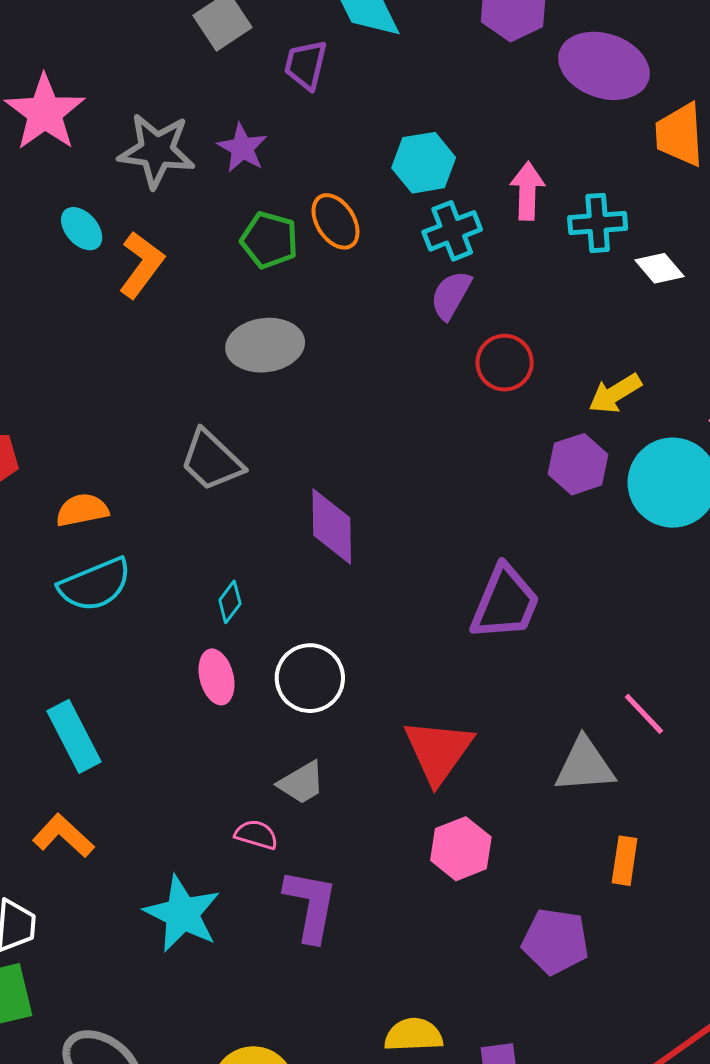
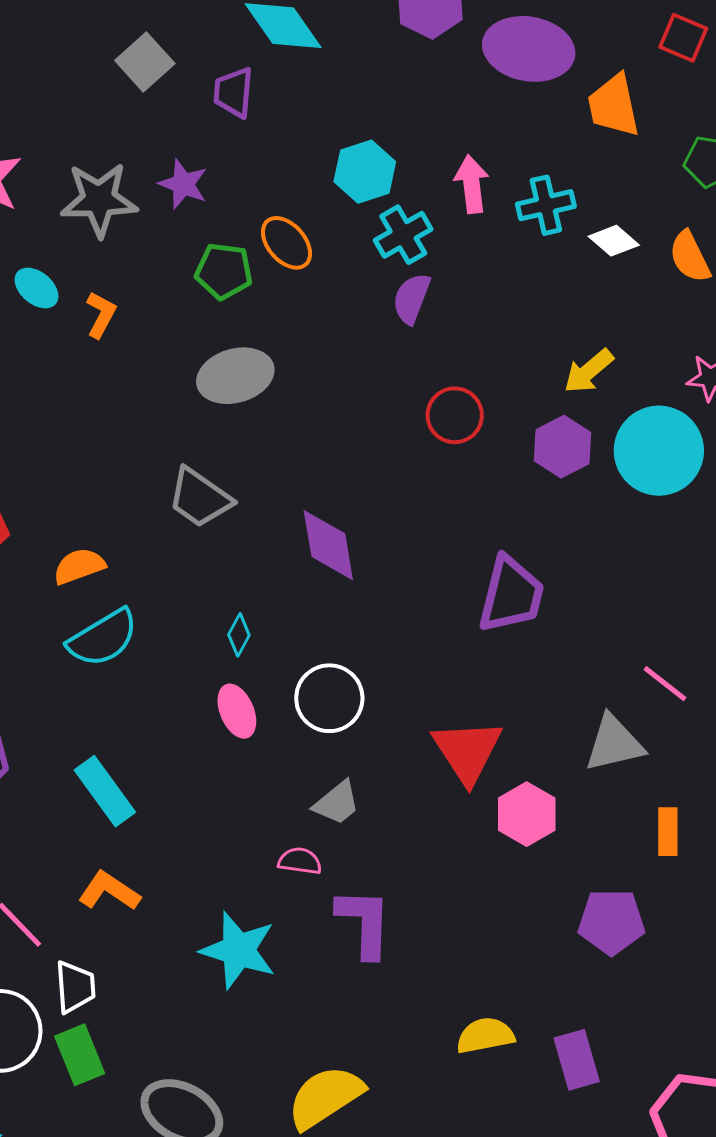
orange L-shape: (141, 265) -> (101, 315), size x0.7
red circle: (505, 363) -> (455, 415), moved
pink hexagon: (461, 849) -> (527, 814), moved

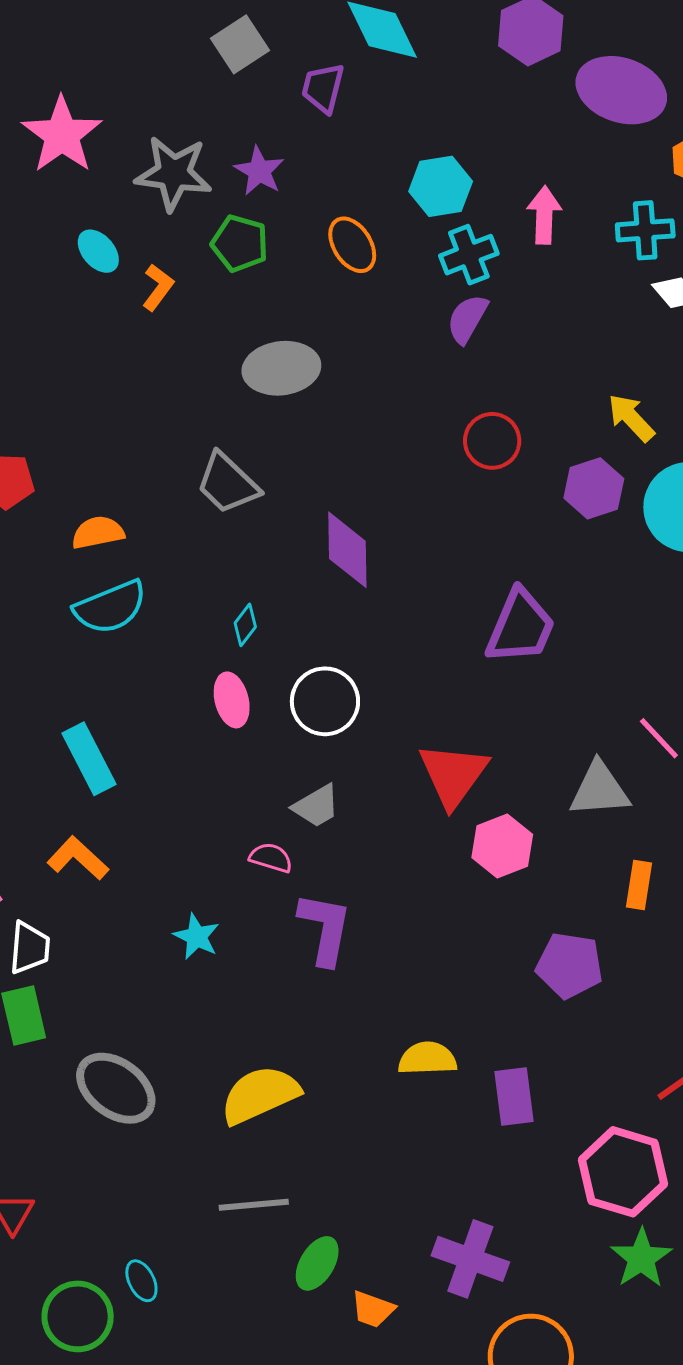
cyan cross: (546, 205) -> (645, 230), moved
green pentagon: (224, 271) -> (240, 243), moved
yellow arrow: (589, 371) -> (631, 418), turned 78
cyan star: (238, 950) -> (197, 937), size x0.6

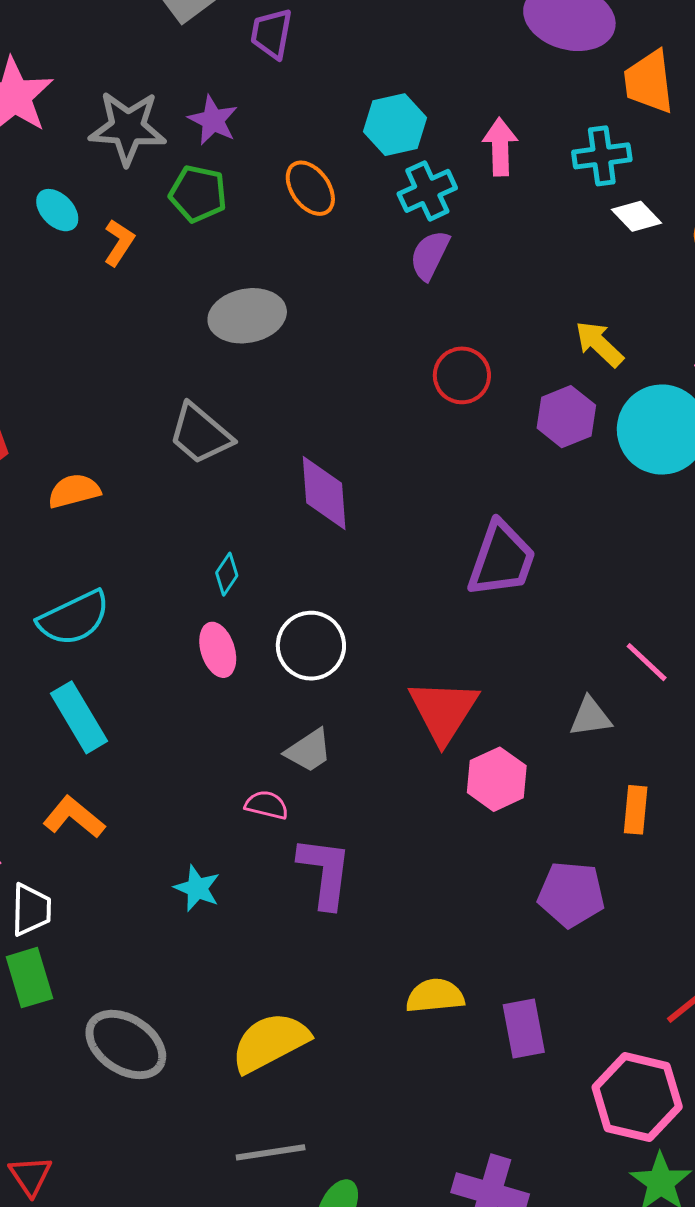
cyan semicircle: (110, 607) -> (74, 618), moved
gray triangle: (599, 790) -> (590, 717), size x0.7

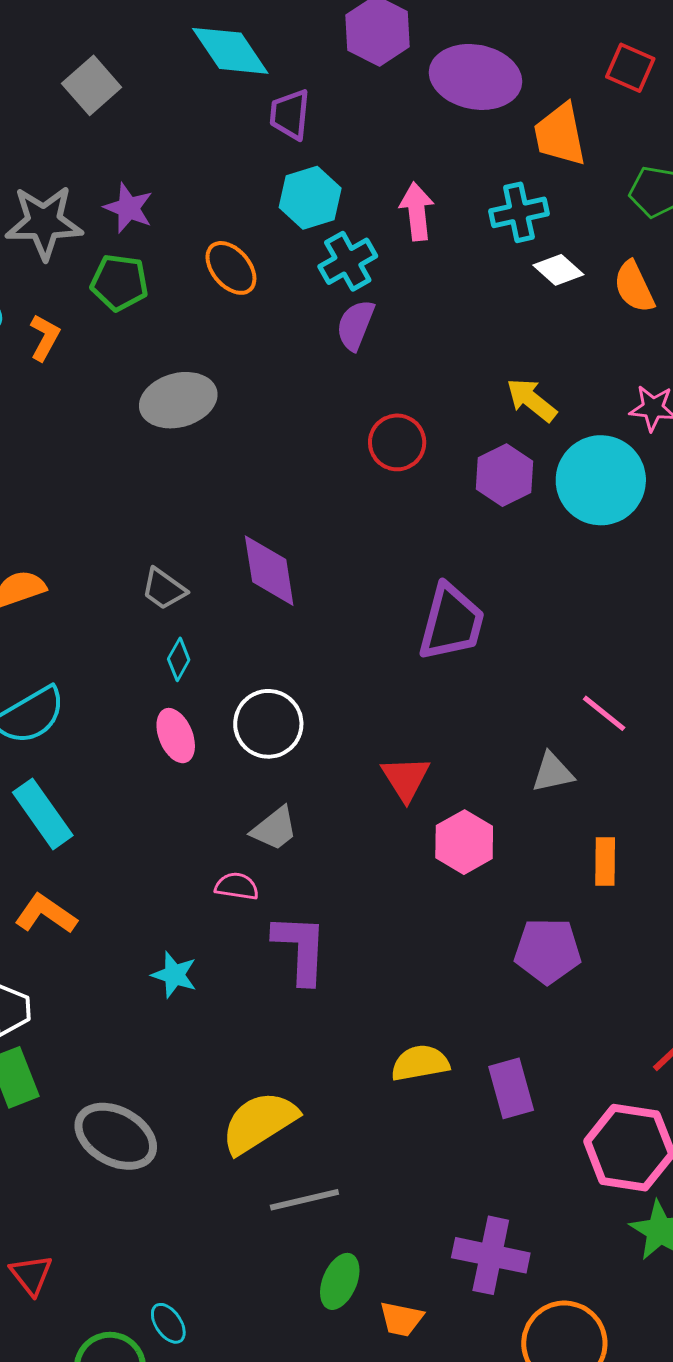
purple trapezoid: (272, 34) -> (290, 114), moved
gray trapezoid: (200, 434) -> (164, 589), moved, size x0.7
red triangle: (443, 711) -> (406, 778), size x0.7
gray line: (271, 1152) -> (304, 1200), moved

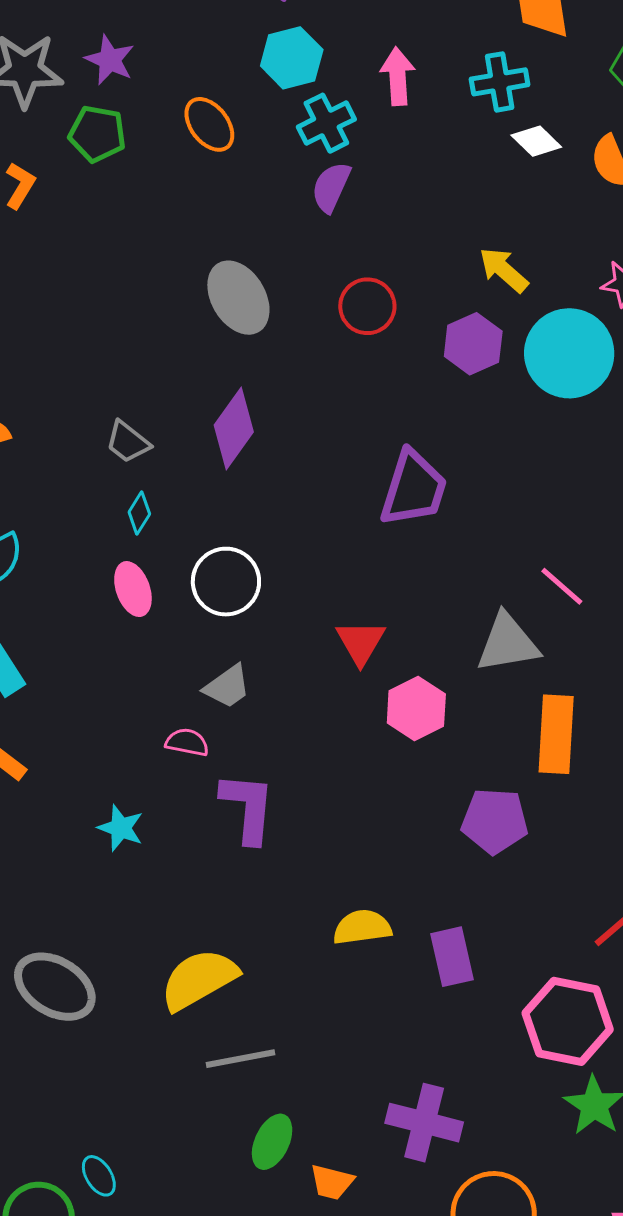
gray ellipse: (178, 400) -> (238, 298), moved, turned 72
purple diamond: (269, 571) -> (234, 429), turned 42
gray triangle: (552, 772) -> (508, 643), size x1.5
orange rectangle: (605, 861) -> (556, 734), size x1.6

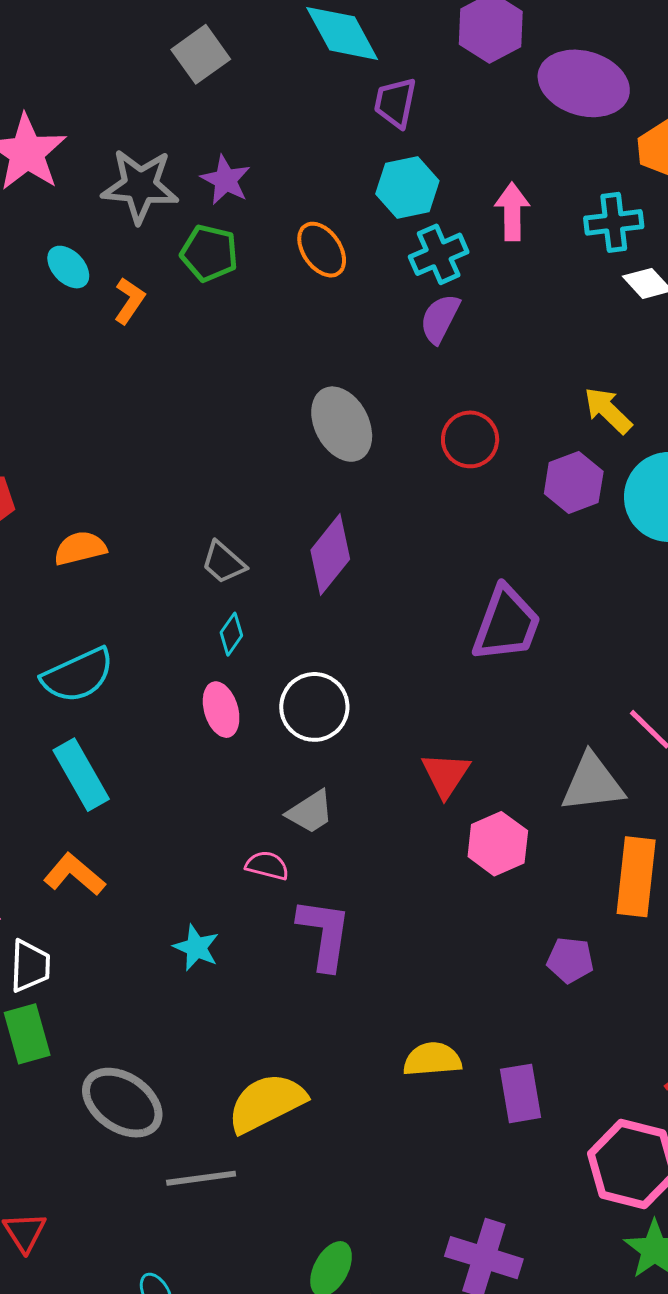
purple pentagon: (495, 821) -> (570, 960), size x0.7
gray line: (240, 1059) -> (201, 1178), moved

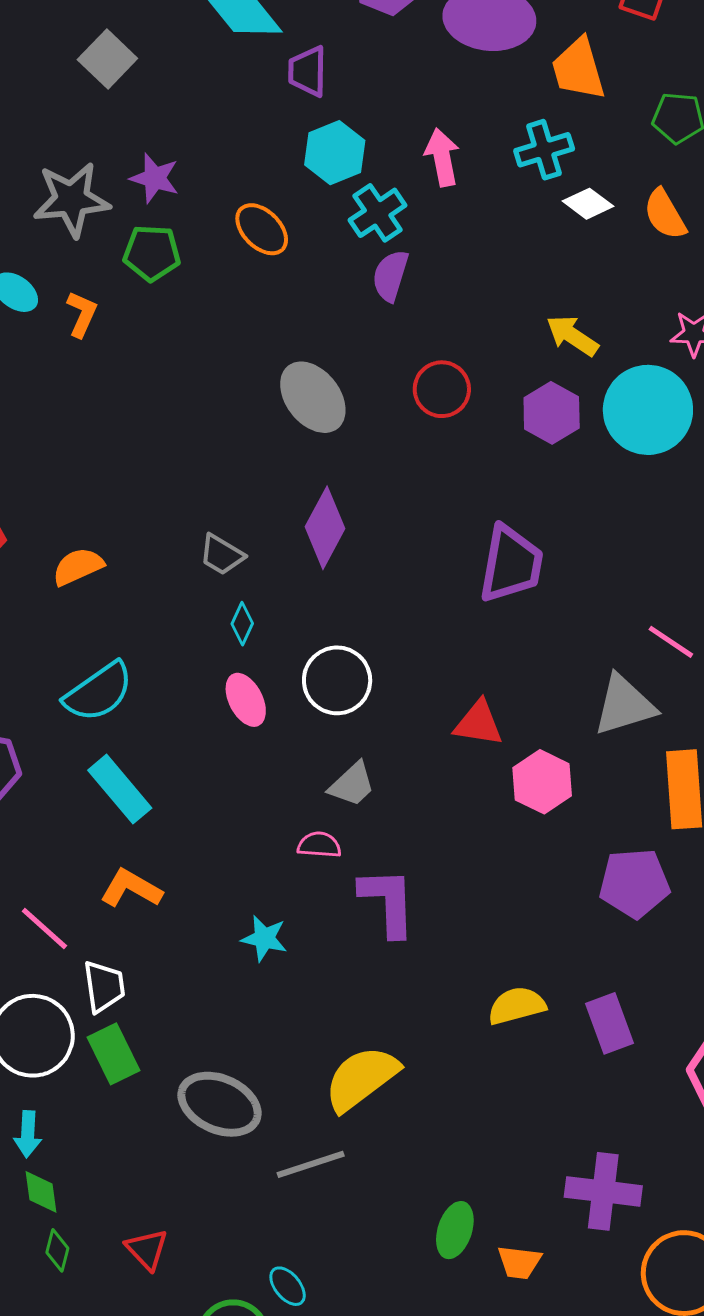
red triangle: (446, 775) -> (478, 723), turned -44
purple pentagon: (570, 960) -> (634, 883), size x1.5

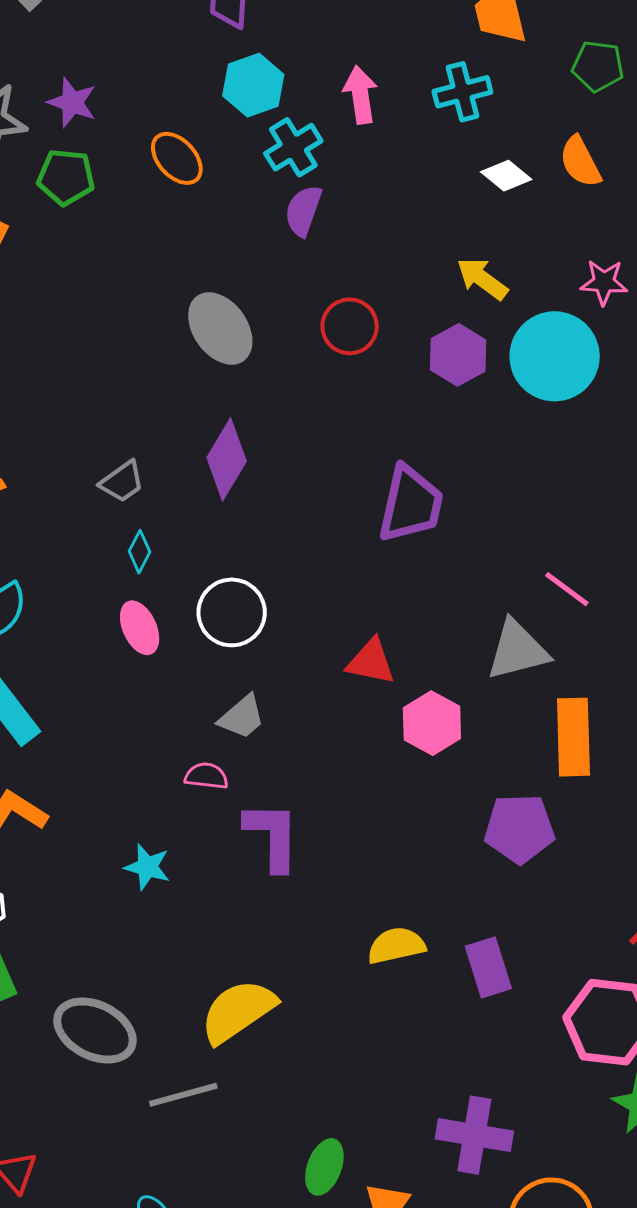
white diamond: (588, 204) -> (506, 176), moved
gray trapezoid: (222, 555) -> (122, 482), turned -69

